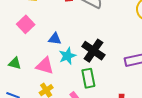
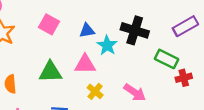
green triangle: (15, 63) -> (50, 72), size x1.5
green rectangle: (88, 78) -> (167, 59), moved, turned -36

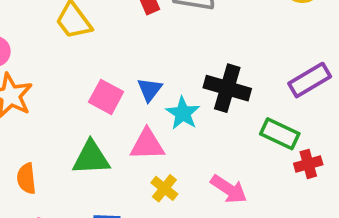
pink square: (49, 24) -> (106, 97), moved
blue triangle: (87, 31) -> (150, 90), turned -42

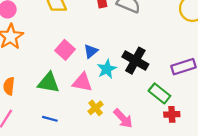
yellow cross: (164, 188) -> (96, 108), moved

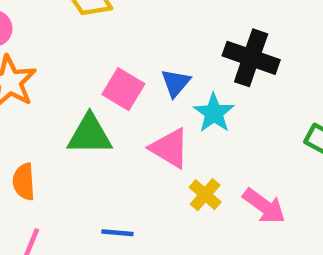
black cross: (135, 61) -> (251, 58), moved
pink triangle: (82, 82) -> (170, 148), turned 30
green triangle: (49, 83) -> (90, 135), moved

